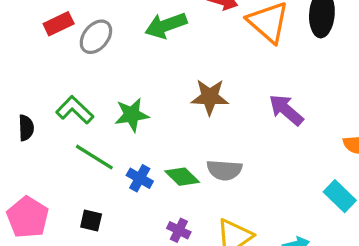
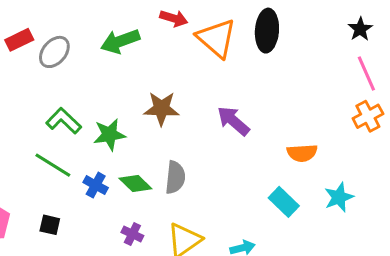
green L-shape: (75, 110) -> (64, 121), moved
green star: (132, 115) -> (109, 135), moved
gray semicircle: (224, 170) -> (175, 177), turned -88

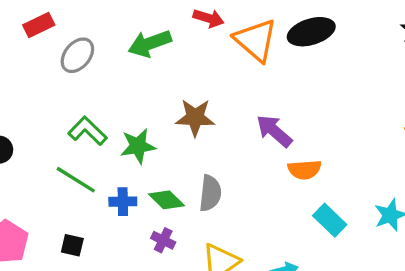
black ellipse: (267, 31) -> (311, 32), turned 69
red rectangle: (19, 40) -> (39, 25), moved
orange semicircle: (302, 153) -> (304, 170), moved
blue cross: (96, 185) -> (123, 202), turned -30
purple cross: (132, 234) -> (163, 240), moved

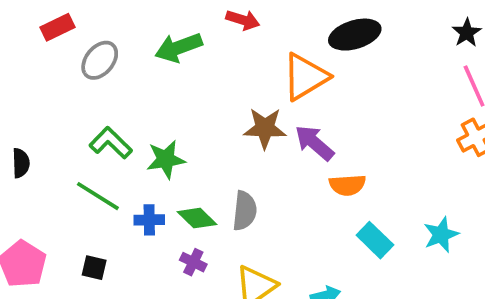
orange triangle: (256, 40) -> (305, 77), moved, turned 48
brown star: (195, 117) -> (265, 128), moved

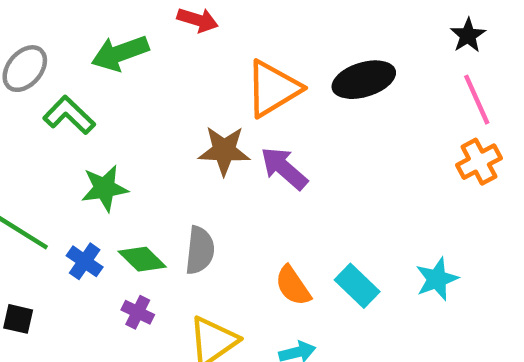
black ellipse: (355, 35) -> (364, 80), moved
green L-shape: (111, 143) -> (69, 115), moved
orange semicircle: (347, 185) -> (293, 286), moved, turned 60
blue cross: (149, 220) -> (85, 261), turned 36

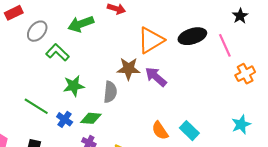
pink line: (477, 100) -> (225, 45), moved
gray semicircle: (200, 250) -> (110, 92), moved
green diamond: (142, 259) -> (91, 118), turned -40
cyan star: (437, 279) -> (241, 124), moved

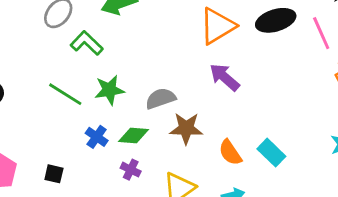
brown star: (128, 69) -> (186, 128), moved
gray semicircle: (110, 92) -> (161, 98), turned -115
green line: (36, 106) -> (65, 94), moved

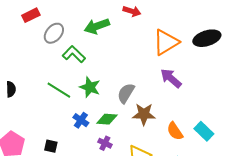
green star: (109, 90) -> (90, 87), turned 30
gray semicircle: (161, 98) -> (126, 93), turned -40

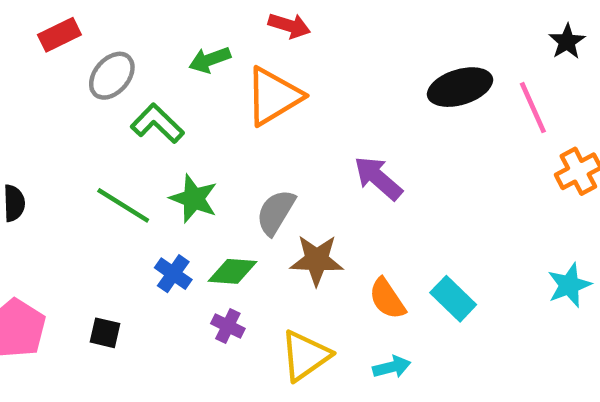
green arrow: (97, 26) -> (210, 60), size x0.7
orange triangle: (166, 42) -> (273, 96), moved

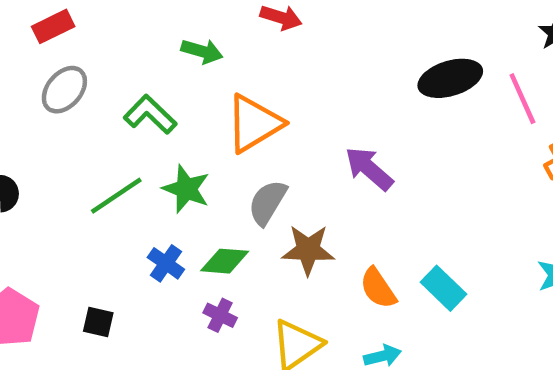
green arrow: (210, 60) -> (202, 51), turned -144
gray ellipse: (112, 76) -> (64, 90), moved
orange triangle: (273, 96) -> (254, 123), moved
green line: (123, 205) -> (116, 196), turned -66

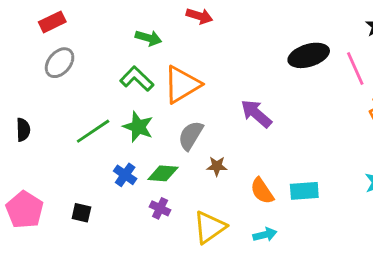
green L-shape: (150, 114) -> (137, 79), moved
brown star: (308, 250) -> (217, 166), size x0.6
cyan rectangle: (443, 288) -> (304, 191), turned -48

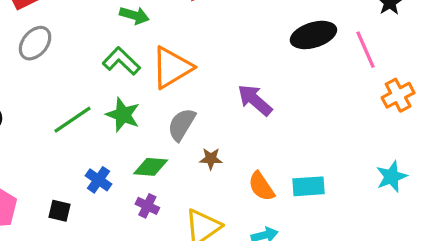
blue cross: (125, 175) -> (99, 180), moved

